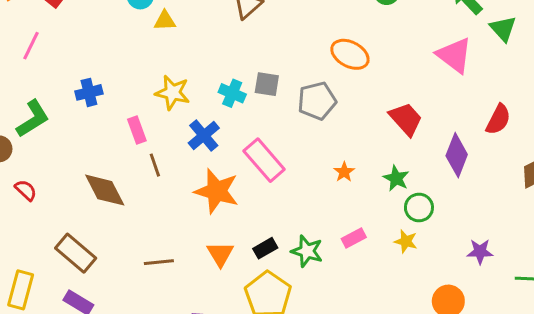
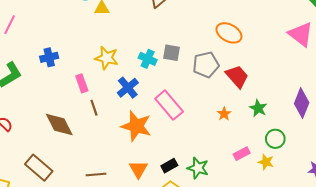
red trapezoid: (406, 119) -> (237, 76), moved
green star: (396, 178) -> (258, 108), moved
pink rectangle: (354, 238) -> (242, 154), moved

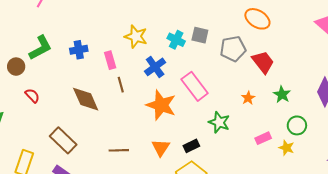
blue cross: (49, 57) -> (79, 50), moved
green star: (198, 168) -> (219, 122), moved

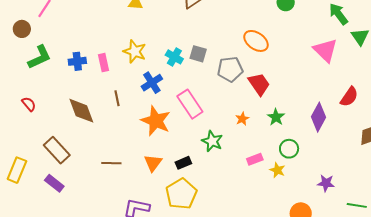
pink rectangle: (110, 60) -> (103, 63), moved
brown circle: (16, 67) -> (22, 29), moved

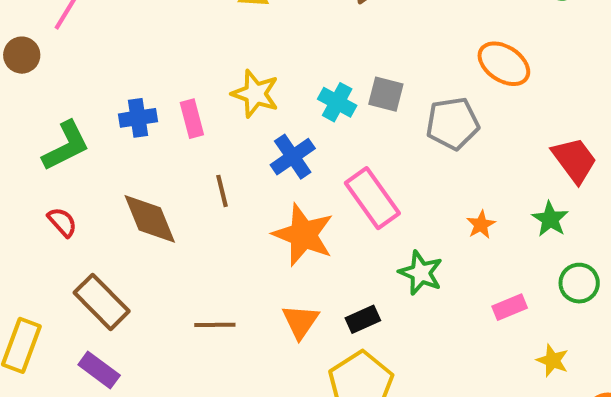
green L-shape: (40, 57) -> (66, 146), moved
red trapezoid: (259, 84) -> (574, 160), moved
red semicircle: (29, 104) -> (62, 222), moved
yellow star: (277, 170) -> (553, 360), moved

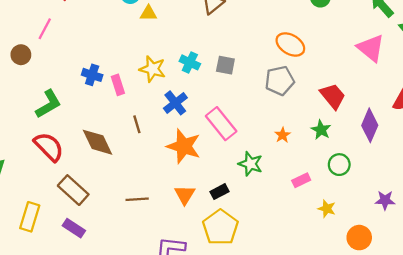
cyan cross: (337, 102) -> (190, 62), moved
blue cross: (138, 118) -> (92, 75), moved, turned 30
gray pentagon: (453, 123) -> (280, 81), moved
red semicircle: (62, 222) -> (49, 147), size x1.8

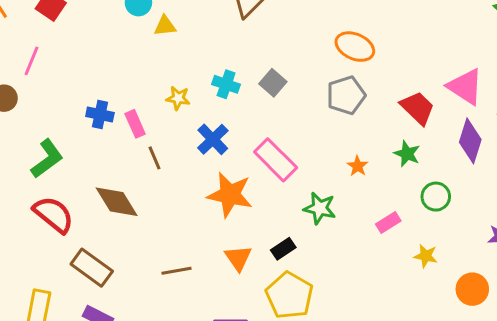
pink triangle: (371, 48) -> (465, 87), moved
gray square: (225, 65) -> (273, 83), turned 36
yellow star: (152, 69) -> (178, 98), size x0.7
brown line: (137, 124) -> (154, 158), moved

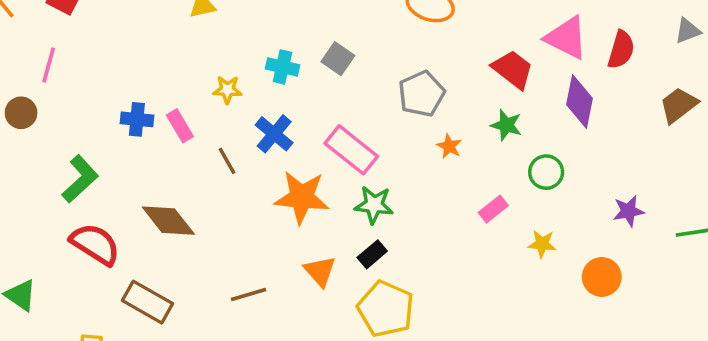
gray pentagon: (346, 95) -> (421, 94), moved
brown line: (154, 158) -> (227, 161), moved
green star: (320, 208) -> (374, 205), moved

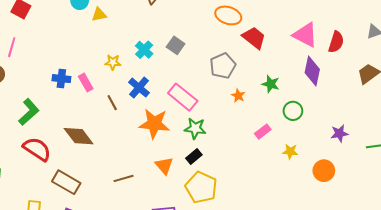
cyan cross: (282, 67) -> (144, 50), turned 30
red trapezoid: (513, 69) -> (254, 38), moved

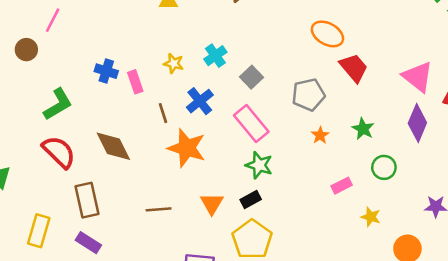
gray square: (176, 45) -> (251, 77), moved
orange star: (154, 124) -> (187, 148), moved
brown rectangle: (66, 182) -> (87, 200), turned 36

